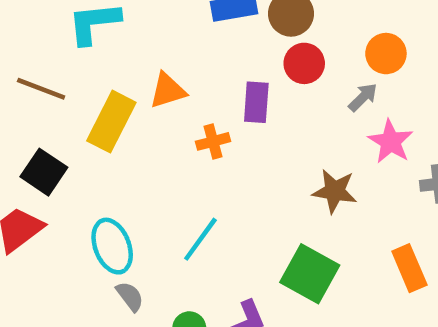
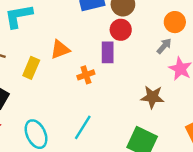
red circle: (304, 63) -> (121, 30), moved
yellow rectangle: (111, 122) -> (31, 68), size x0.7

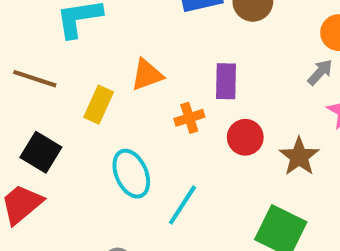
red circle: (121, 30) -> (245, 137), moved
brown star: (152, 97) -> (299, 157), turned 30
cyan ellipse: (36, 134) -> (131, 174), moved

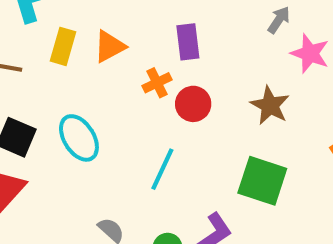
yellow rectangle: (99, 105) -> (63, 46), moved
red circle: (245, 137) -> (193, 104), moved
cyan ellipse: (131, 174) -> (79, 138), moved

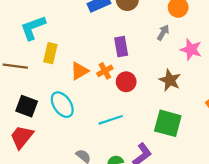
gray arrow: (279, 20) -> (163, 33), moved
orange triangle: (109, 46) -> (79, 71), moved
cyan line: (162, 169) -> (111, 120), turned 50

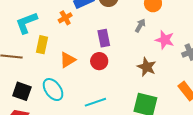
orange cross: (105, 71) -> (65, 18), moved
red circle: (126, 82) -> (99, 61), moved

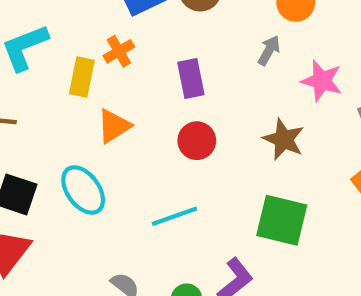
orange cross: (65, 18) -> (119, 51), moved
yellow rectangle: (42, 45) -> (82, 77), moved
red circle: (99, 61) -> (197, 141), moved

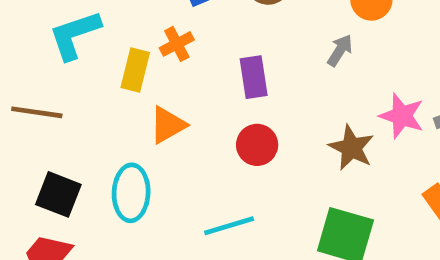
pink star: (322, 81) -> (402, 116), moved
cyan ellipse: (83, 190) -> (131, 193), turned 36

